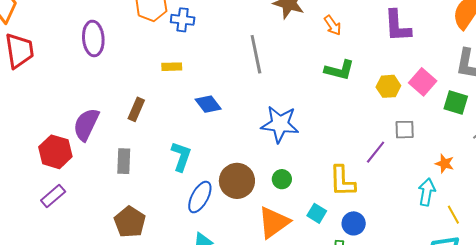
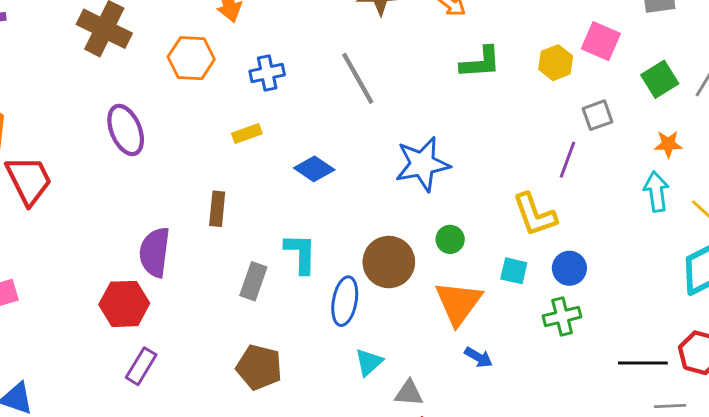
blue cross: (183, 20) -> (267, 73), moved
green square: (456, 103) -> (660, 79), moved, turned -30
gray rectangle: (124, 161) -> (253, 281), moved, turned 35

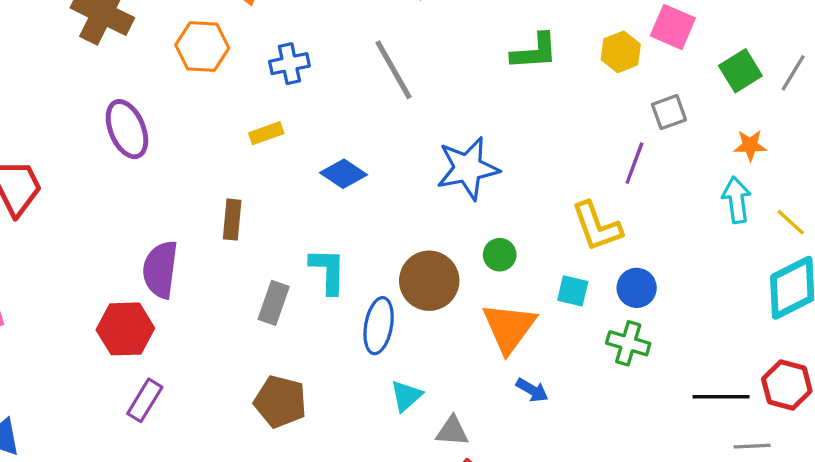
green cross: (562, 316) -> (628, 343), turned 30

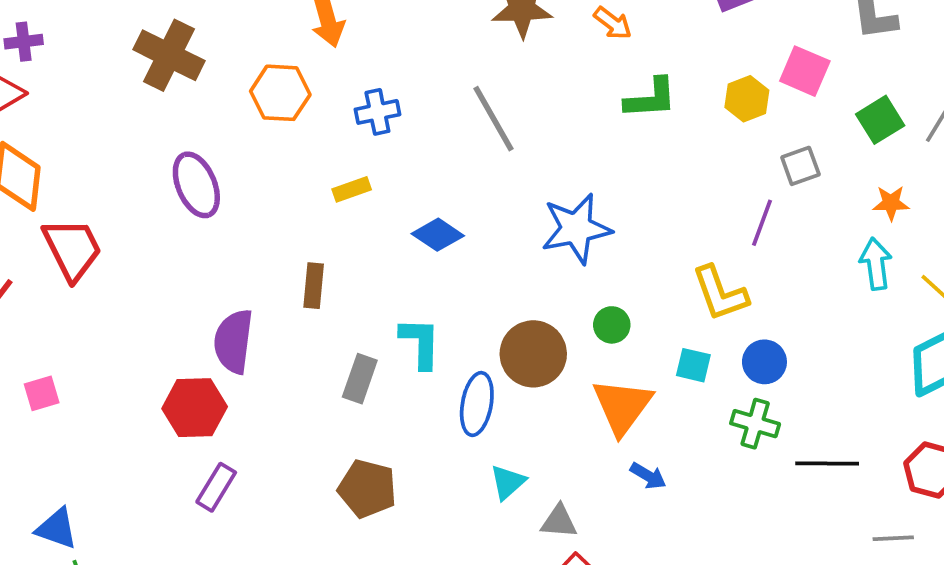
black line: (721, 397) -> (827, 464), moved

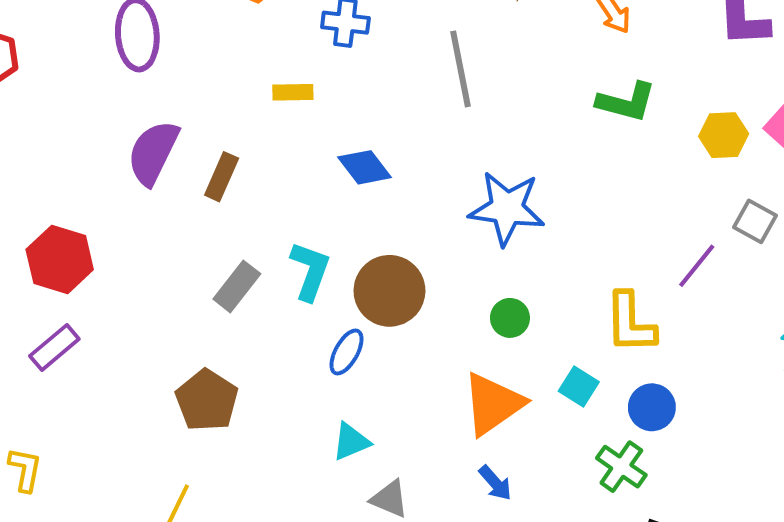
gray square: (800, 166) -> (755, 221), turned 30
purple semicircle: (233, 341) -> (153, 153), moved
brown circle: (533, 354) -> (389, 291), moved
blue ellipse: (477, 404) -> (346, 352), size x0.7

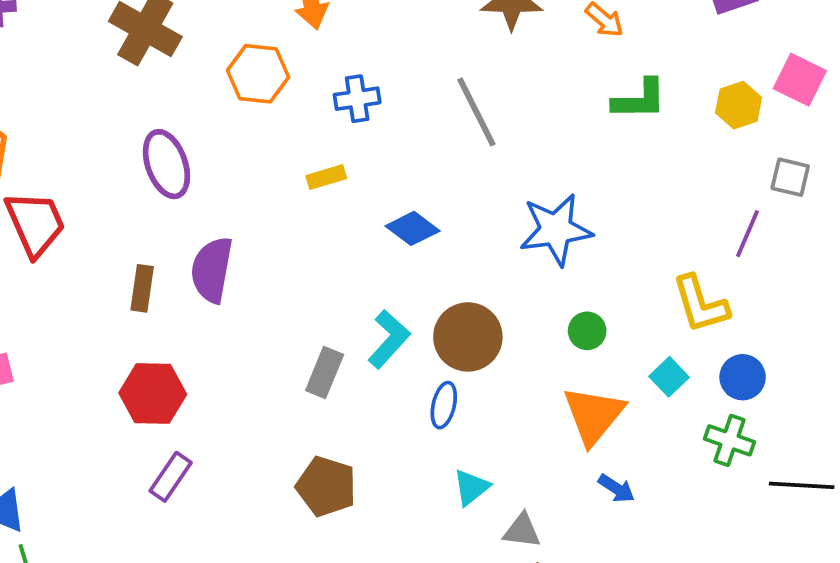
brown rectangle: (222, 177) -> (142, 288), moved
cyan L-shape: (310, 271) -> (389, 339), turned 38
cyan square: (579, 386) -> (669, 377), turned 30

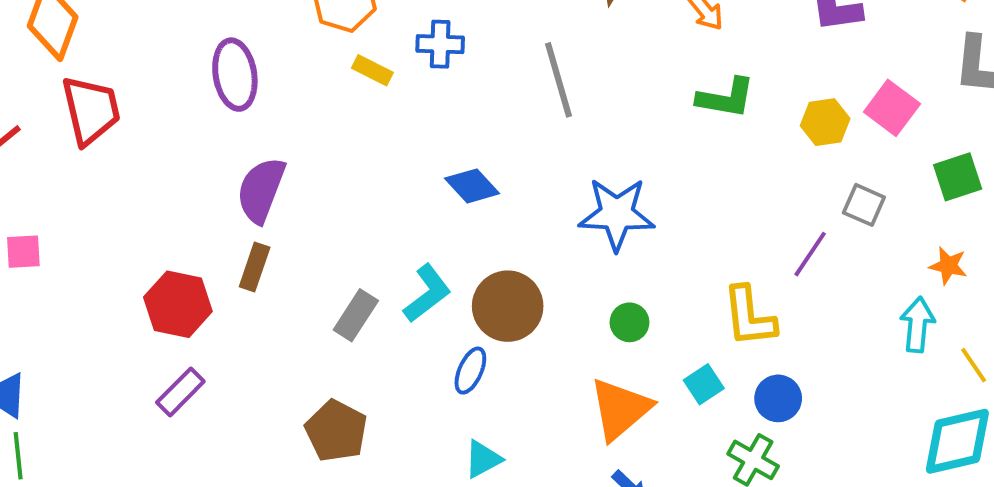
yellow rectangle: (326, 177) -> (372, 70), moved, turned 33
brown rectangle: (142, 288) -> (255, 267), moved

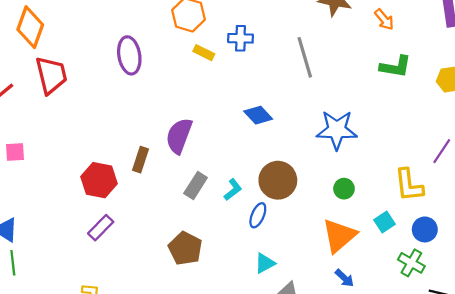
purple semicircle: (261, 190) -> (179, 136), moved
cyan L-shape: (427, 293) -> (233, 190), moved, size x0.7

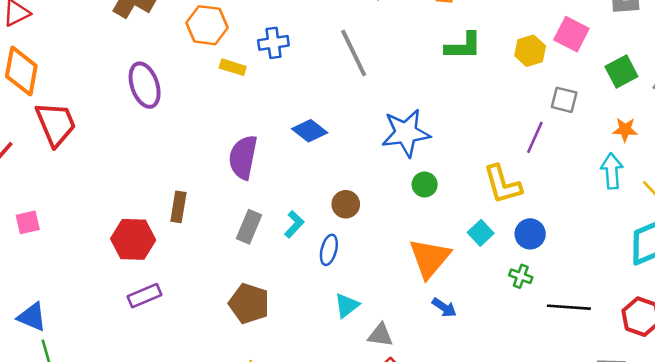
purple semicircle: (179, 136) -> (243, 157), moved
brown circle: (278, 180) -> (346, 204), size x0.6
green circle: (344, 189) -> (425, 184), moved
purple rectangle: (101, 228) -> (144, 296), turned 32
green cross: (411, 263) -> (521, 276), size x0.7

